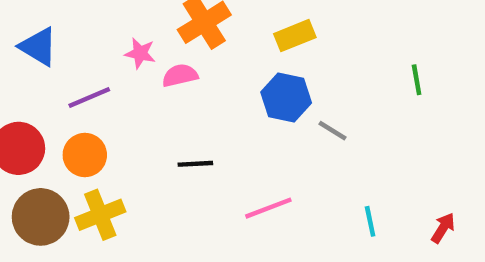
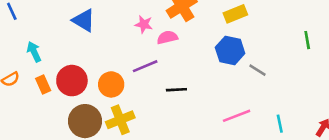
purple line: (89, 97) -> (145, 66), moved
pink line: (268, 208) -> (237, 116), moved

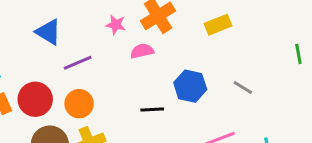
pink star: (144, 24) -> (116, 25), moved
blue hexagon: (230, 50) -> (190, 86), moved
purple line: (145, 66) -> (78, 63), moved

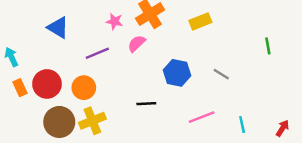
pink semicircle: (142, 51) -> (137, 43), turned -30
purple line: (78, 63) -> (97, 53), moved
black line: (152, 109) -> (146, 104), moved

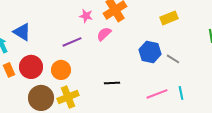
yellow rectangle: (200, 21) -> (169, 18), moved
blue triangle: (58, 28) -> (22, 32), moved
blue hexagon: (177, 73) -> (150, 52), moved
cyan line: (242, 124) -> (181, 93), moved

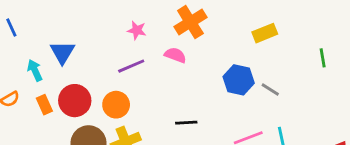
pink star: (86, 16) -> (137, 30), moved
blue triangle: (22, 32) -> (62, 52), turned 30
pink semicircle: (104, 34) -> (175, 55), turned 63

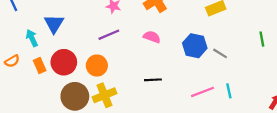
pink semicircle: (175, 55) -> (152, 37), moved
green line: (323, 58) -> (262, 39), moved

